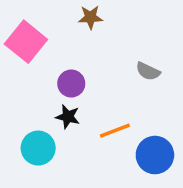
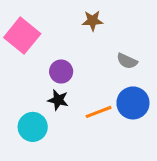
brown star: (90, 17) -> (93, 21), moved
blue circle: (155, 155) -> (133, 103), moved

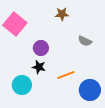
blue circle: (133, 103) -> (90, 90), moved

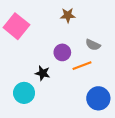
purple circle: (41, 48) -> (62, 52), moved
orange line: (66, 75) -> (82, 66), moved

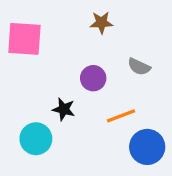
pink square: (16, 26) -> (24, 39), turned -35
orange line: (82, 66) -> (121, 116), moved

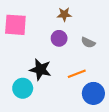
purple circle: (93, 78) -> (59, 38), moved
black star: (64, 109) -> (40, 70), size x1.5

